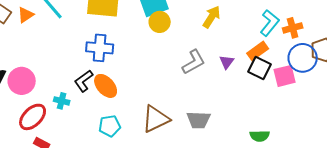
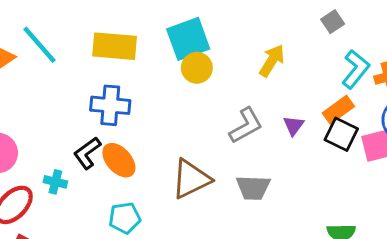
brown triangle: (156, 119) -> (191, 179), moved
gray trapezoid: (199, 120) -> (253, 188), moved

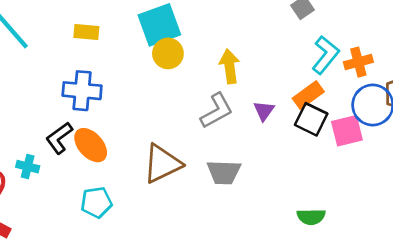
yellow rectangle: (115, 46) -> (86, 32), size x0.6
yellow arrow: (272, 61) -> (230, 66), moved, turned -40

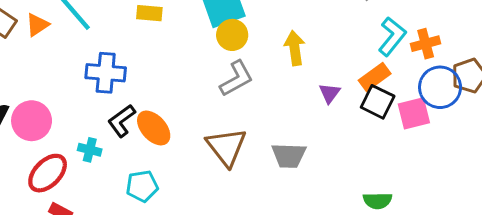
blue cross: (82, 91) -> (106, 73), moved
gray L-shape: (217, 111) -> (237, 79), moved
brown triangle: (162, 164) -> (226, 147), turned -42
cyan pentagon: (96, 202) -> (142, 186), moved

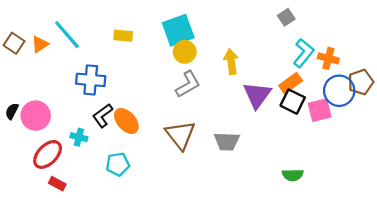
orange cross: (426, 44) -> (328, 58), turned 30
purple triangle: (330, 93) -> (257, 95), size x1.8

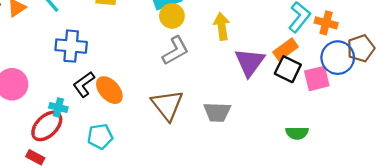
red ellipse: (48, 154) -> (47, 126), moved
green semicircle: (293, 175) -> (297, 133), moved

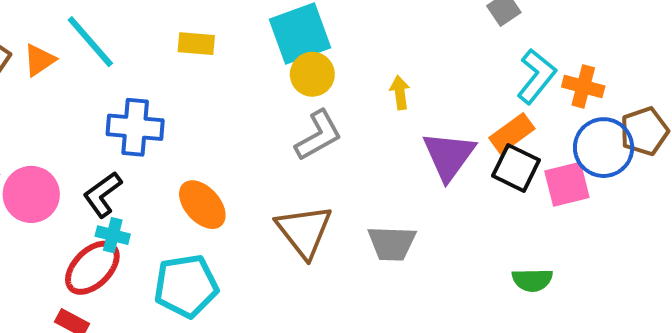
yellow arrow: (222, 26) -> (400, 93), size x0.7
black L-shape: (84, 84) -> (103, 194), moved
cyan pentagon: (100, 136) -> (186, 286), size x1.4

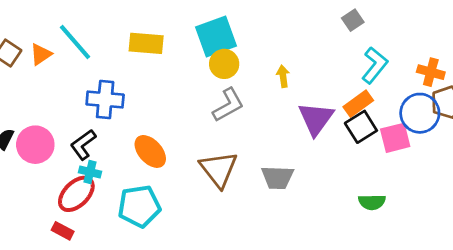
yellow rectangle: (196, 44) -> (146, 43), size x1.4
orange cross: (583, 86) -> (431, 72), moved
black square: (516, 168) -> (361, 127), turned 32

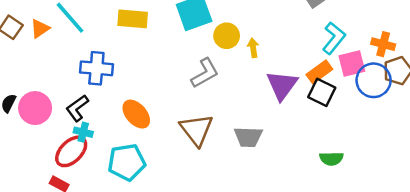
yellow circle: (224, 64) -> (227, 36), moved
black square: (361, 127) -> (322, 92), turned -32
pink square: (395, 138) -> (352, 63), moved

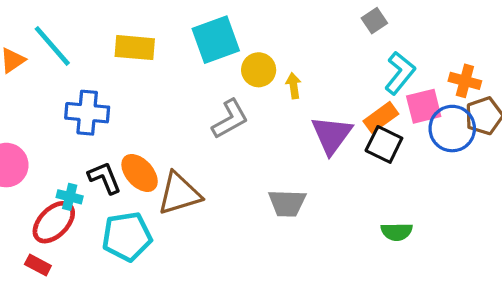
black L-shape: (77, 108) -> (105, 178), moved, turned 104
brown triangle: (196, 130) -> (179, 194), moved, turned 51

